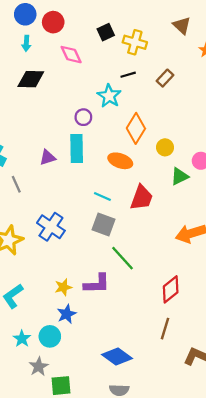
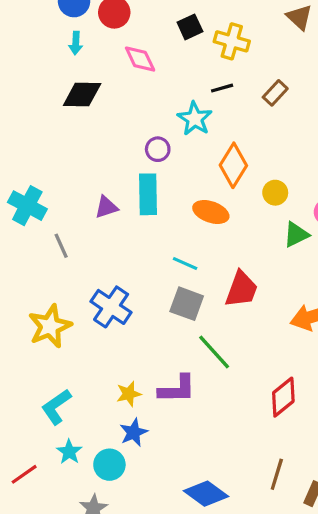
red trapezoid: (142, 198) -> (241, 289), moved
brown line: (165, 329) -> (277, 474), moved
cyan star: (22, 339) -> (69, 452), moved

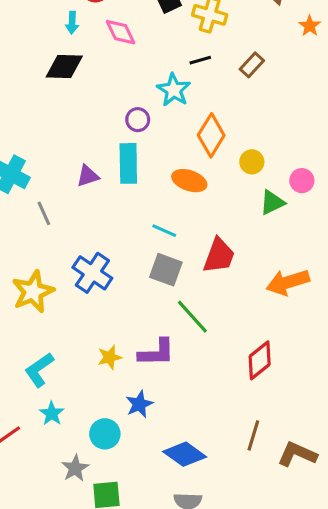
cyan arrow: (76, 43) -> (72, 23), moved
blue star: (134, 432) -> (139, 404), moved
cyan circle: (109, 465) -> (105, 434), moved

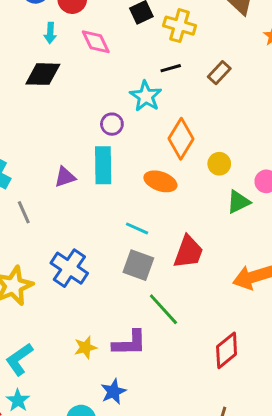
cyan star: (52, 414) -> (18, 400), moved

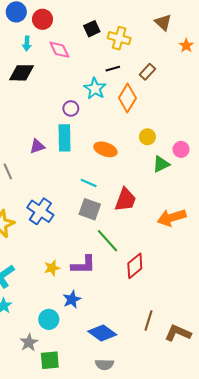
orange diamond: (181, 139) -> (127, 98), moved
red diamond: (227, 350) -> (135, 266), moved

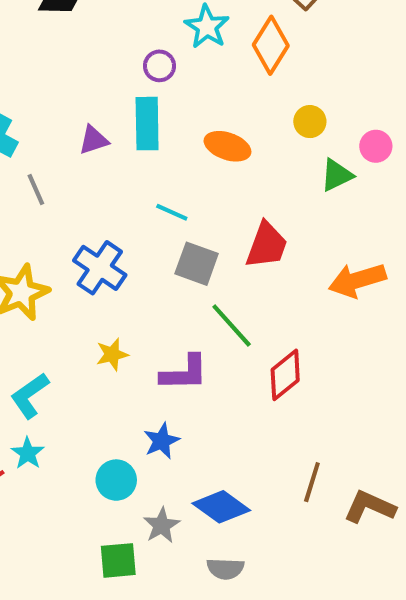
cyan line: (89, 183) -> (172, 212), moved
yellow star: (52, 268) -> (112, 354), moved
gray star: (29, 342) -> (162, 525), moved

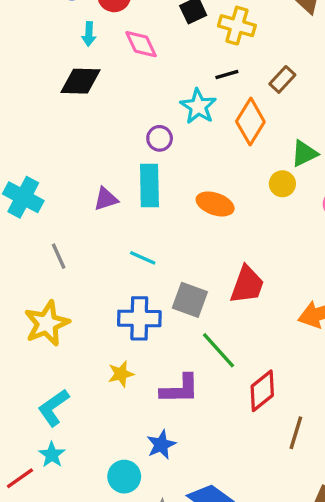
green triangle: (337, 175) -> (304, 153), moved
gray line: (36, 190) -> (59, 256), moved
cyan line: (172, 212) -> (143, 258), moved
blue cross: (100, 268) -> (139, 318), moved, turned -33
brown line: (312, 482) -> (296, 433), moved

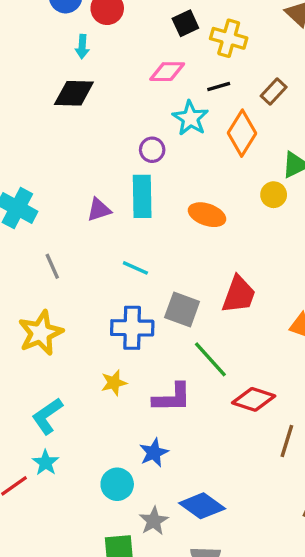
pink diamond: (141, 44) -> (167, 72), moved, turned -64
red diamond: (262, 391) -> (254, 399), turned 57

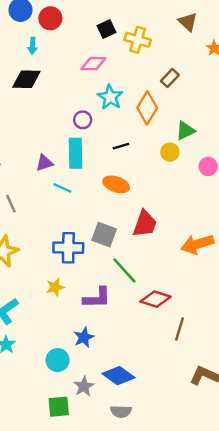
black line: (219, 87) -> (121, 146), moved
orange ellipse: (207, 215) -> (116, 184), moved
cyan line: (135, 268) -> (62, 188), moved

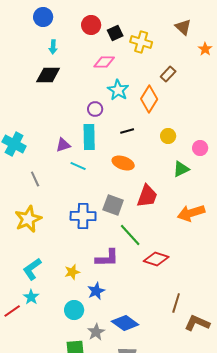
red circle: (50, 18) -> (91, 25), moved
green triangle: (185, 131) -> (181, 169), moved
yellow star: (55, 287) -> (72, 272), moved
brown line: (179, 329) -> (176, 303), moved

